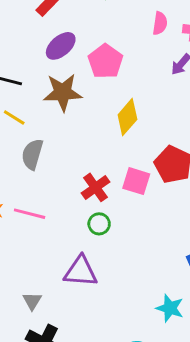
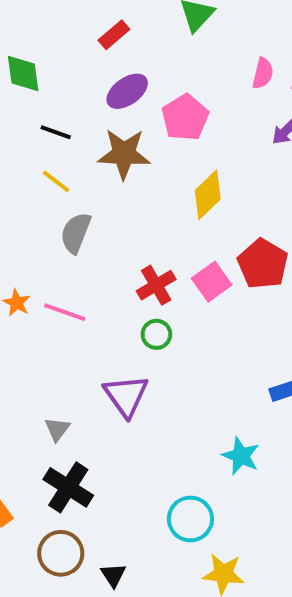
pink square: (136, 181) -> (212, 282), turned 32
purple triangle: (81, 271) -> (126, 396), turned 45

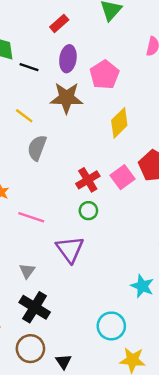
purple ellipse: (127, 91) -> (68, 59), turned -45
black line: (56, 132) -> (29, 67), moved
pink line: (65, 312) -> (31, 217), moved

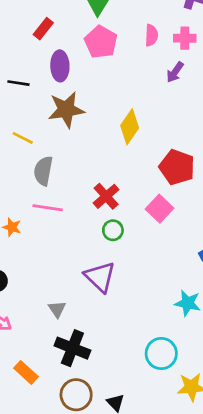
pink pentagon: (104, 75) -> (101, 42), moved
pink square: (122, 177) -> (160, 209), moved
pink line: (31, 217) -> (48, 208), moved

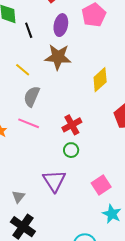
black line: (18, 83) -> (29, 30), turned 49
pink square: (160, 209) -> (101, 185), moved

